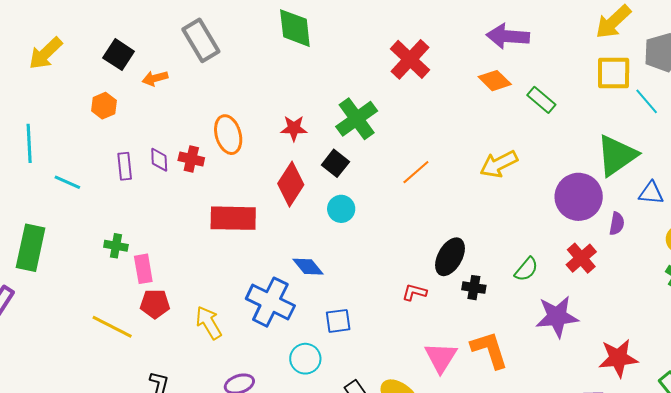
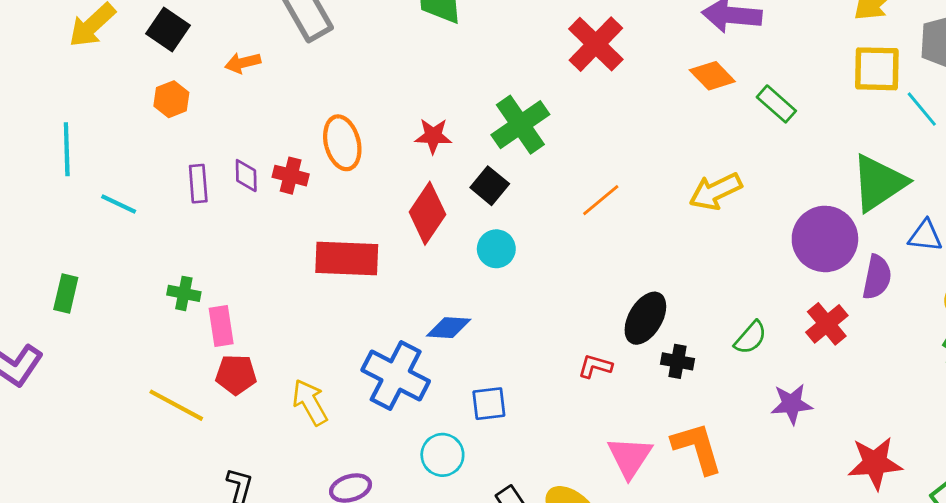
black square: (119, 55) -> (168, 29), moved
purple semicircle: (617, 224) -> (877, 277), size x1.4
green rectangle: (31, 248) -> (66, 294), size x0.6
blue diamond: (308, 267) -> (449, 328), turned -48
purple star: (557, 317) -> (792, 404), size x0.7

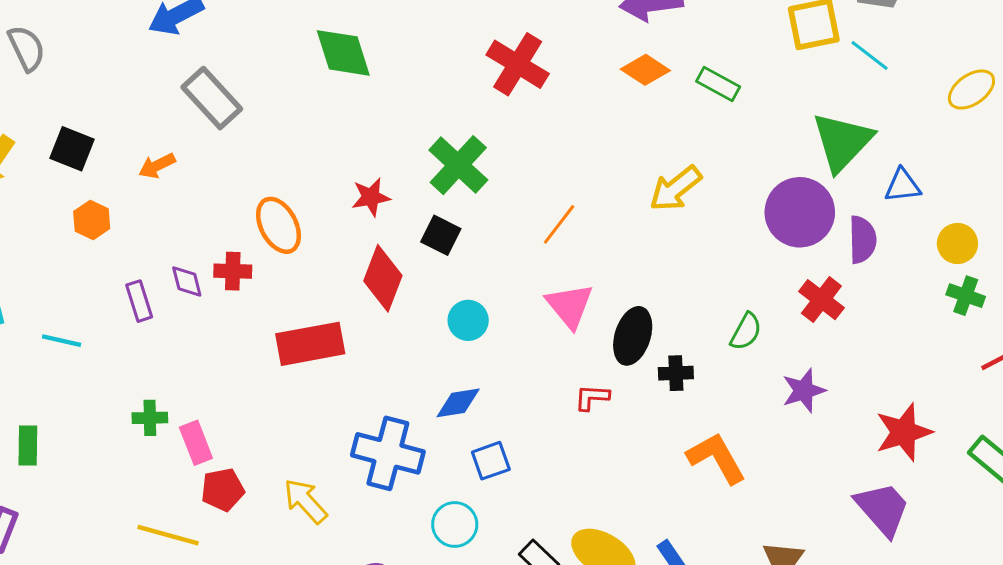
cyan circle: (496, 249) -> (468, 320), moved
blue diamond: (449, 328) -> (458, 403), moved
pink triangle: (630, 457) -> (570, 306), moved

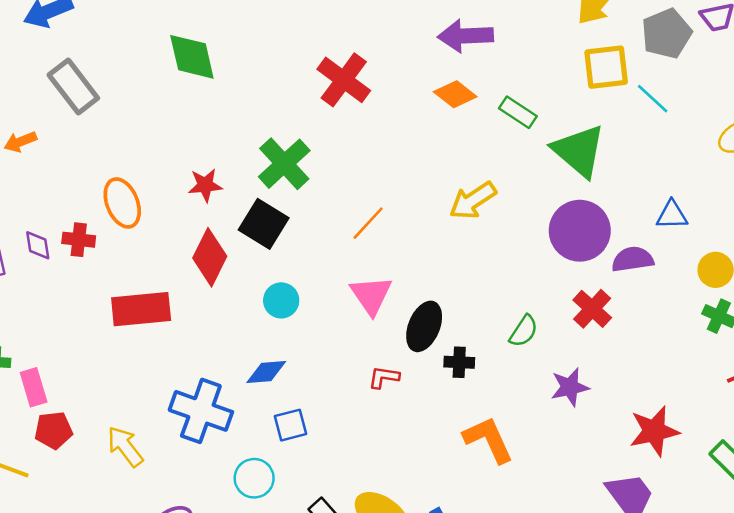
green triangle: (842, 142) -> (579, 151), moved, turned -38
black square: (441, 235) -> (264, 224), size x1.4
purple semicircle: (862, 240) -> (633, 259), turned -102

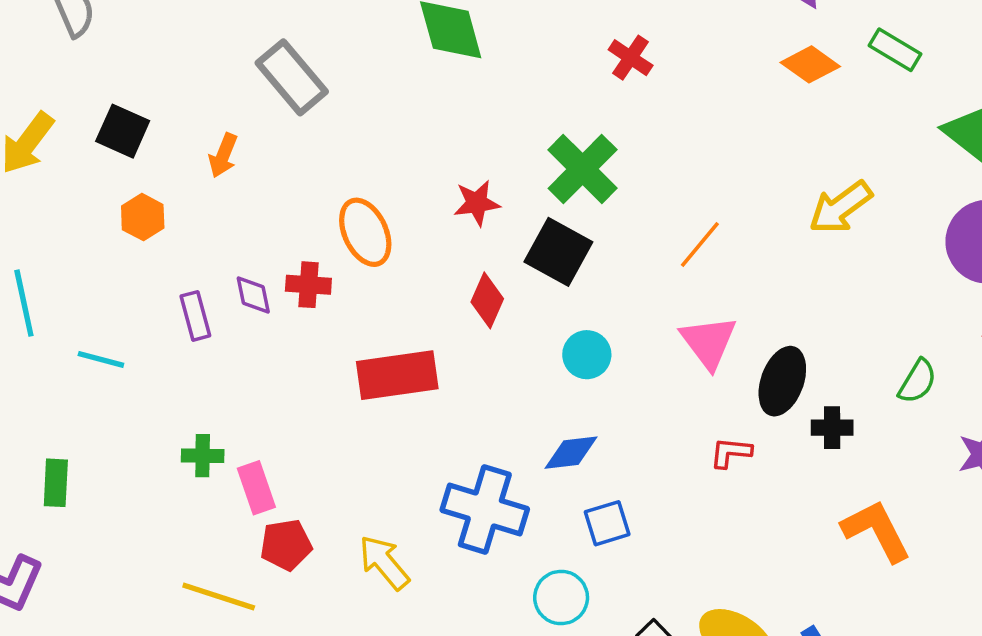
red cross: (344, 80) -> (631, 58), moved, size x0.6
green rectangle: (518, 112) -> (895, 50), moved
orange arrow: (20, 142) -> (223, 155), turned -44
red diamond: (210, 257) -> (487, 300), size x0.7

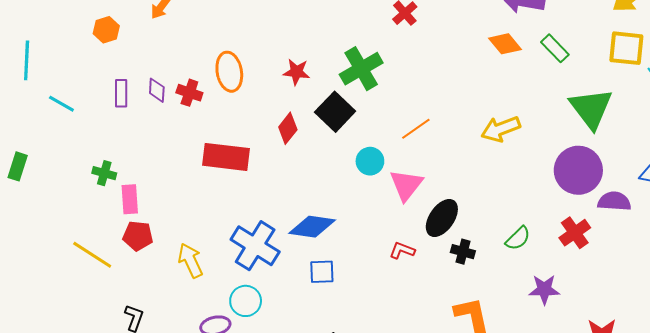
cyan circle: (587, 355) -> (370, 161), moved
blue diamond: (571, 453) -> (312, 227), size x1.4
cyan circle: (561, 597) -> (246, 301), moved

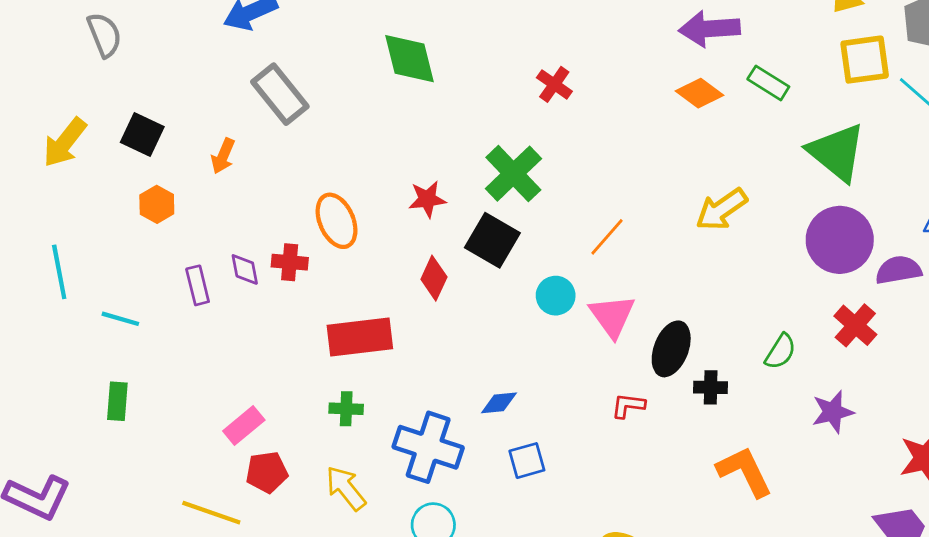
green rectangle: (18, 166) -> (117, 401), moved
green cross: (104, 173) -> (346, 409), moved
pink rectangle: (130, 199) -> (244, 425), turned 68
blue diamond: (312, 227) -> (499, 403), size x0.6

